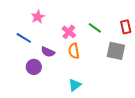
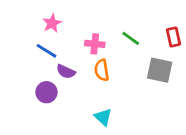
pink cross: (69, 32) -> (95, 44), turned -32
blue line: (24, 38) -> (46, 51), moved
cyan triangle: (75, 85) -> (103, 117), turned -40

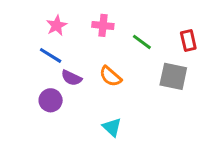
pink cross: (95, 44) -> (103, 25), moved
orange semicircle: (102, 70) -> (110, 76), turned -40

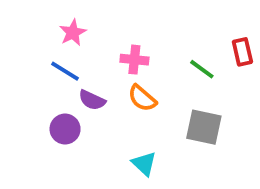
pink cross: (103, 25) -> (134, 60), moved
green line: (142, 42) -> (202, 69), moved
gray square: (173, 76) -> (204, 127), moved

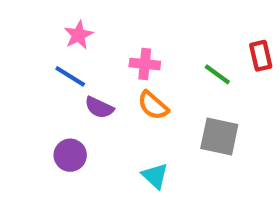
purple circle: (65, 129) -> (70, 155), moved

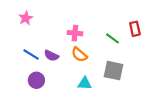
pink star: (78, 35) -> (26, 18), moved
blue line: (70, 76) -> (31, 55), moved
cyan triangle: (155, 176) -> (85, 83), moved, turned -40

